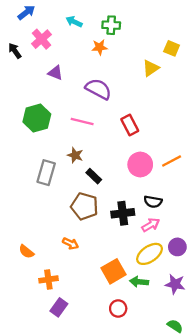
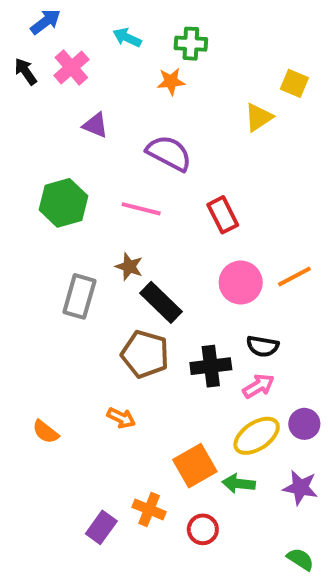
black arrow: (15, 51) -> (26, 71), moved
black rectangle: (94, 176) -> (161, 302), size x1.5
orange cross: (48, 279) -> (149, 509), moved, turned 30

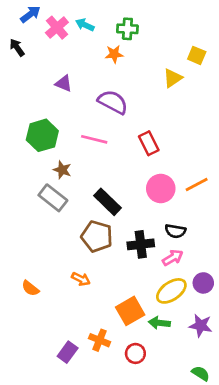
pink cross: (71, 67) -> (57, 28), moved
brown star: (129, 267) -> (62, 170), moved
gray rectangle: (79, 296) -> (53, 198), turned -68

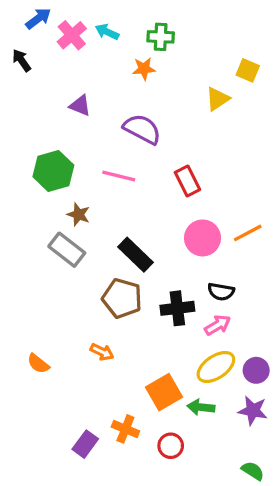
purple circle: (203, 283) -> (256, 370), moved

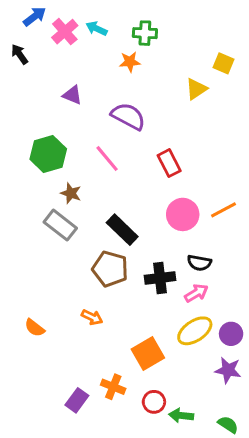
pink line: (119, 176) -> (107, 159), turned 36
green arrow: (201, 407) -> (181, 415), moved

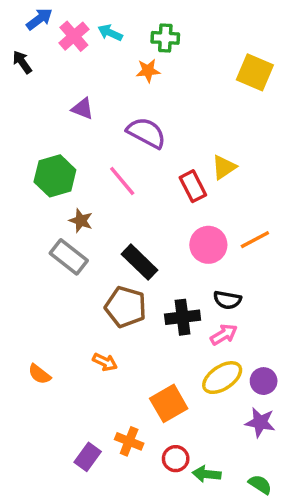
yellow square: (223, 63) -> (255, 72), size x1.5
yellow triangle: (196, 89) -> (224, 167), moved

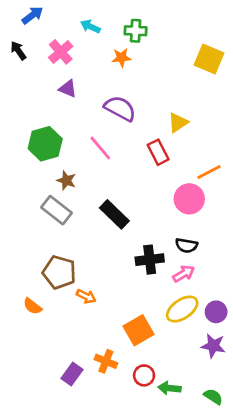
pink cross: (74, 36) -> (61, 52), moved
yellow triangle: (224, 167) -> (178, 123), moved
orange line: (255, 240) -> (209, 172), moved
pink circle: (208, 245) -> (189, 199), moved
brown pentagon: (126, 307) -> (59, 272), moved

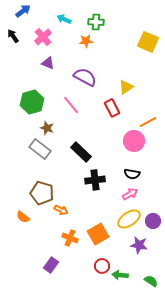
black cross: (150, 260) -> (95, 180), moved
purple star: (213, 346) -> (139, 245), moved
orange cross: (106, 361) -> (70, 238), moved

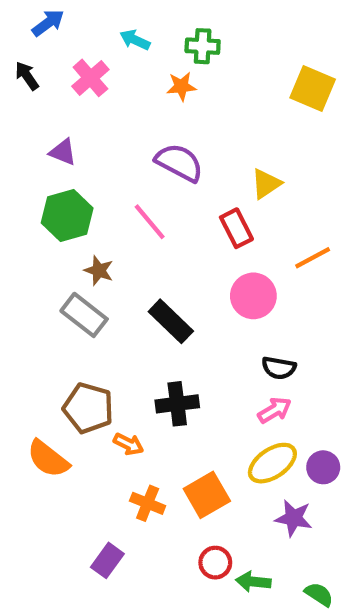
purple triangle: (48, 63) -> (63, 152), moved
pink circle: (134, 141) -> (253, 296), moved
black cross: (95, 180) -> (177, 404), moved
orange semicircle: (23, 217) -> (48, 459), size x1.5

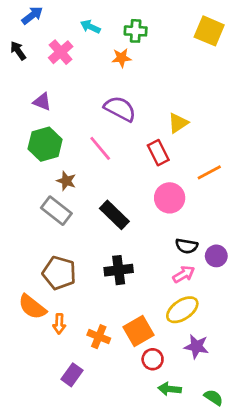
yellow square: (313, 88) -> (209, 31), moved
orange arrow: (128, 444) -> (59, 324), moved, turned 66
purple circle: (323, 467) -> (216, 256), moved
red circle: (215, 563) -> (153, 359), moved

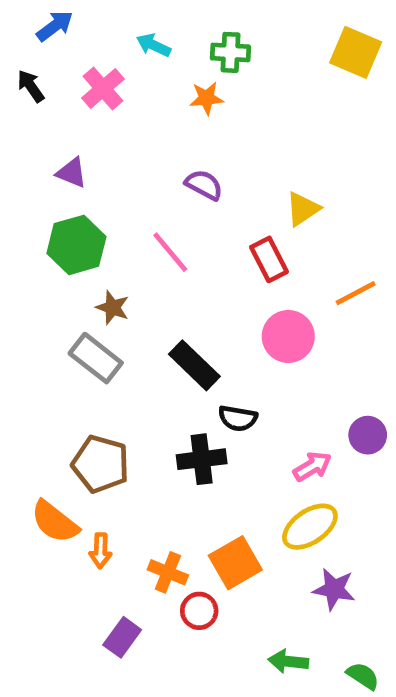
purple semicircle: (120, 109) -> (204, 185), size x0.7
black semicircle: (187, 246) -> (238, 418), moved
red circle: (153, 359) -> (199, 611), moved

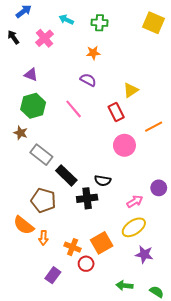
orange star: (206, 98) -> (93, 53), moved
brown star: (113, 308) -> (21, 133), moved
black rectangle: (194, 365) -> (66, 175), moved

